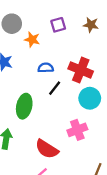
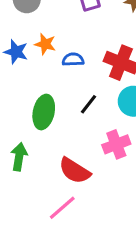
orange star: (32, 39) -> (45, 44), moved
black line: (55, 88) -> (88, 104), moved

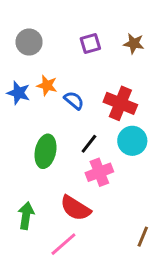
blue semicircle: (73, 59) -> (74, 100), turned 42
pink cross: (116, 144) -> (99, 172), moved
green arrow: (19, 157) -> (26, 216), moved

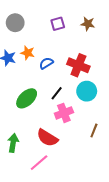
blue semicircle: (74, 100) -> (46, 63), turned -72
green ellipse: (45, 151) -> (27, 98), turned 35
brown line: (143, 237) -> (94, 131), moved

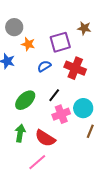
purple square: (58, 24) -> (60, 42), moved, size x1.5
orange star: (28, 53) -> (28, 44), moved
cyan circle: (87, 91) -> (83, 108), moved
green arrow: (13, 143) -> (20, 133), moved

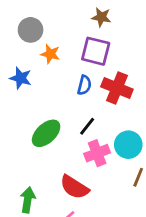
brown star: (84, 28) -> (101, 17), moved
purple square: (60, 42) -> (96, 51), turned 30
blue semicircle: (44, 66) -> (84, 85), moved, turned 136
green arrow: (20, 133) -> (28, 200), moved

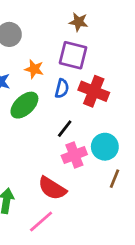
orange star: (50, 54) -> (34, 69), moved
green ellipse: (46, 133) -> (24, 105), moved

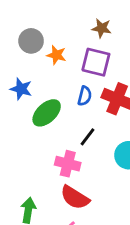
orange star: (34, 69) -> (56, 55), moved
pink cross: (74, 155) -> (68, 164), moved, turned 35

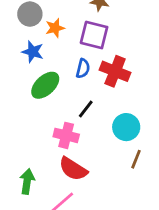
orange star: (56, 55) -> (55, 28), turned -30
blue star: (21, 89) -> (33, 52), moved

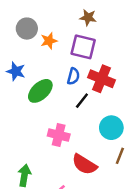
blue star: (33, 52) -> (16, 71), moved
black line: (86, 109) -> (82, 101), moved
red semicircle: (73, 169) -> (84, 164), moved

